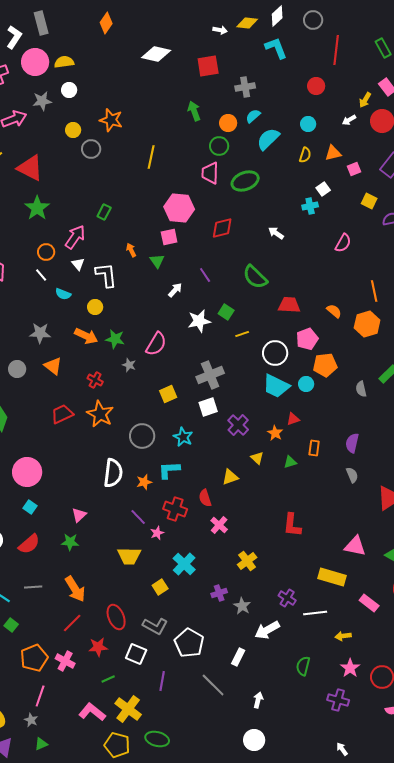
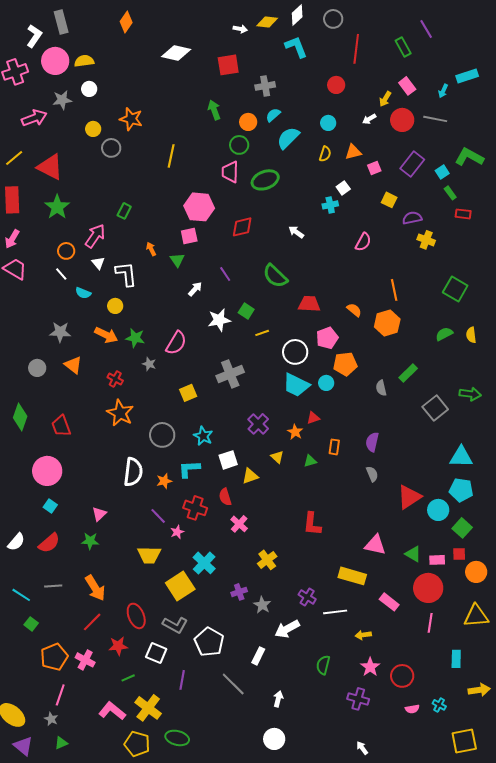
white square: (208, 407) -> (228, 460), moved
red trapezoid: (62, 414) -> (61, 426), moved, turned -85
yellow square: (160, 587) -> (180, 586), size x1.8

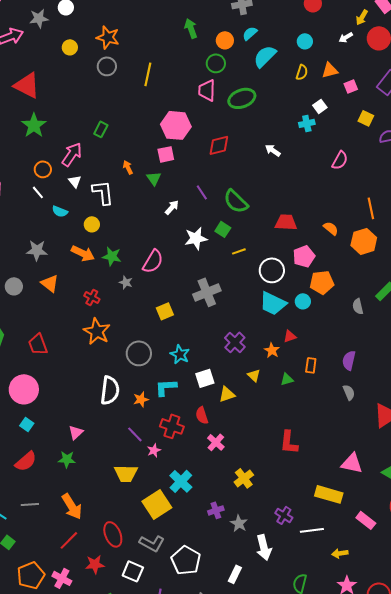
gray circle: (111, 148) -> (107, 66), moved
green semicircle: (275, 276) -> (236, 201), moved
white arrow: (287, 629) -> (264, 547), turned -75

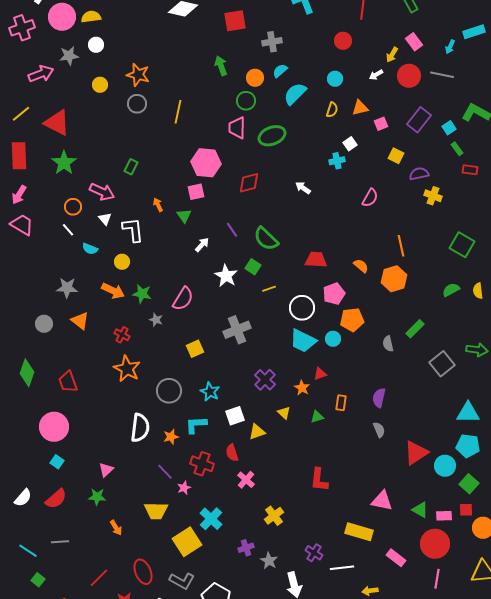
pink arrow: (72, 154) -> (102, 192), turned 80
white star: (196, 238) -> (226, 276), turned -30
orange arrow: (72, 506) -> (116, 528), moved, size x0.6

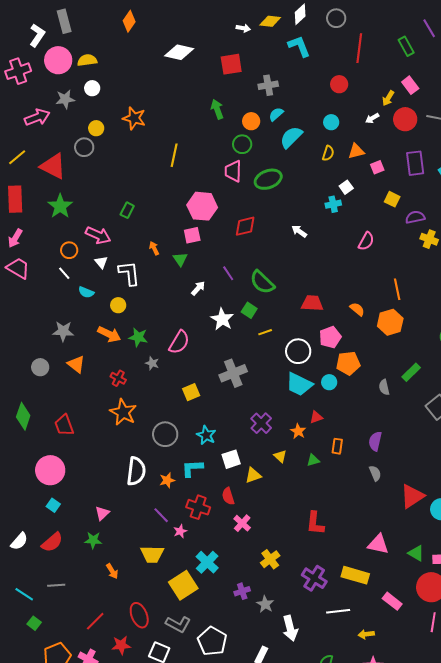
gray circle: (137, 104) -> (84, 147), moved
purple rectangle: (419, 120) -> (415, 163), turned -45
purple cross: (314, 553) -> (314, 578), moved, size x1.4

